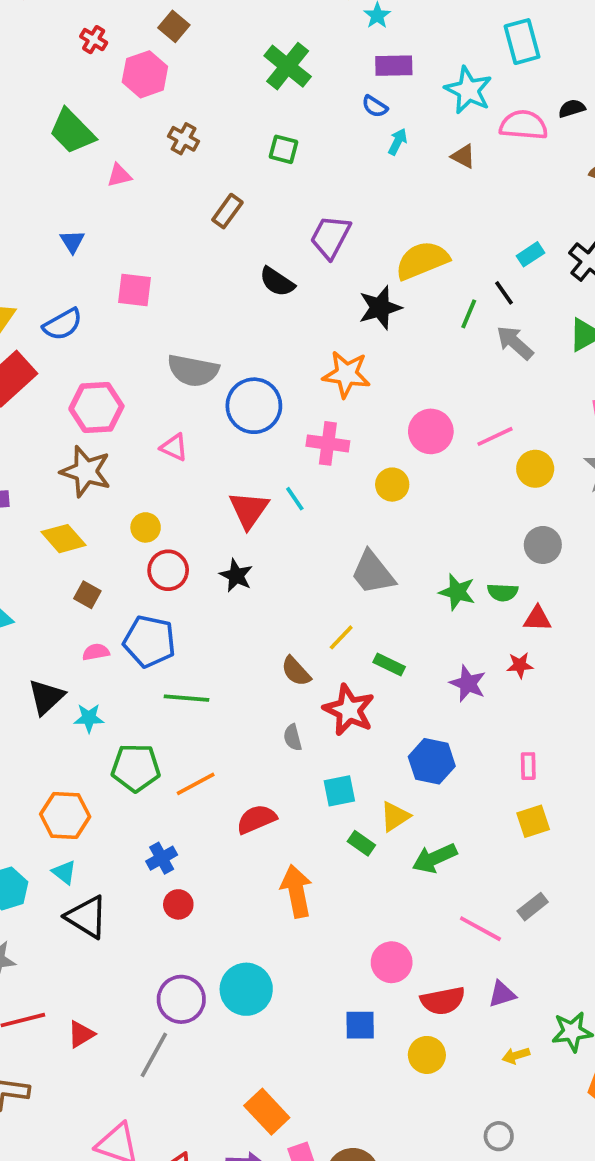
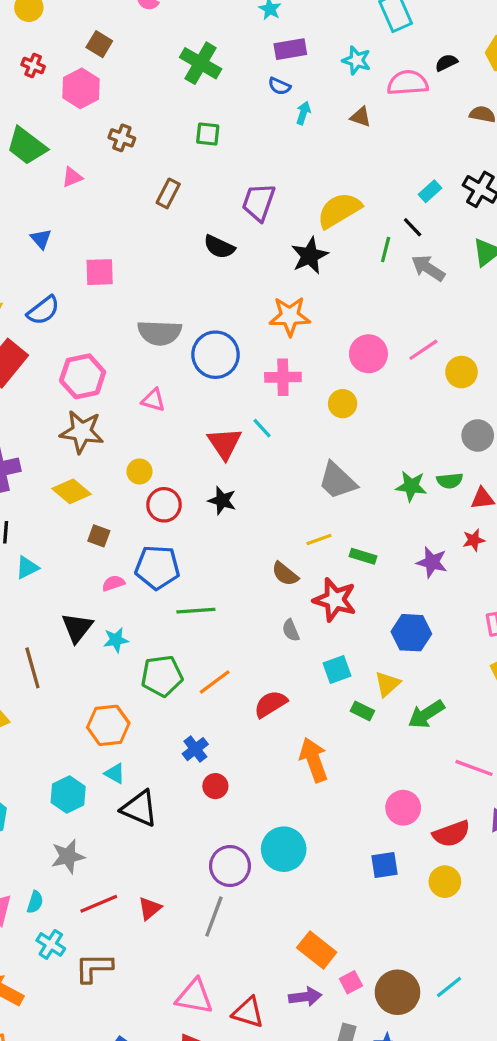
cyan star: (468, 90) -> (357, 60), size x0.7
yellow line: (341, 637) -> (319, 540), turned 35

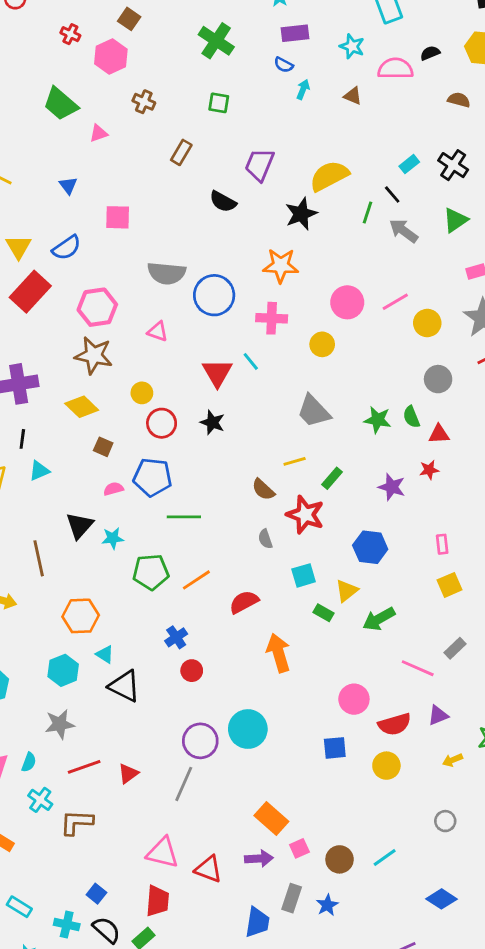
green semicircle: (450, 481) -> (411, 417), turned 70
green rectangle: (363, 556) -> (332, 478), turned -70
orange hexagon: (108, 725) -> (81, 616), moved
brown circle: (397, 992) -> (340, 859), size x0.7

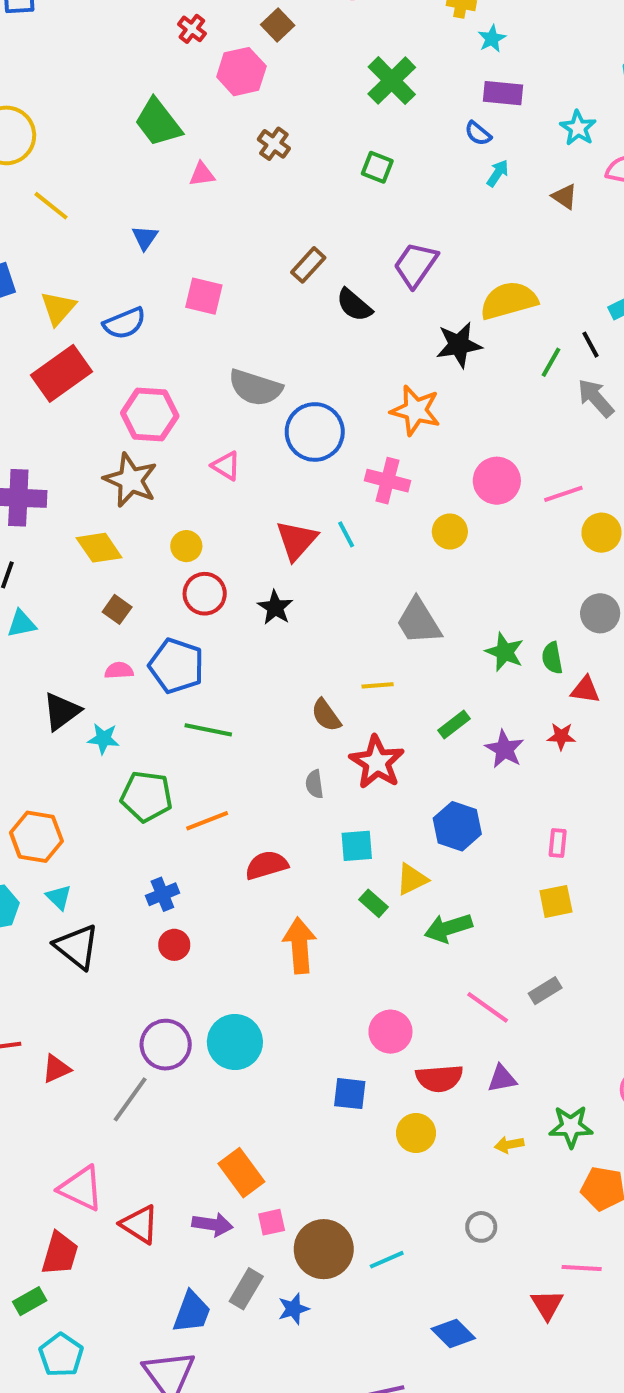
brown rectangle: (181, 152) -> (308, 265), moved
green rectangle: (332, 478) -> (454, 724), moved
brown circle: (340, 859) -> (324, 1249), size x1.5

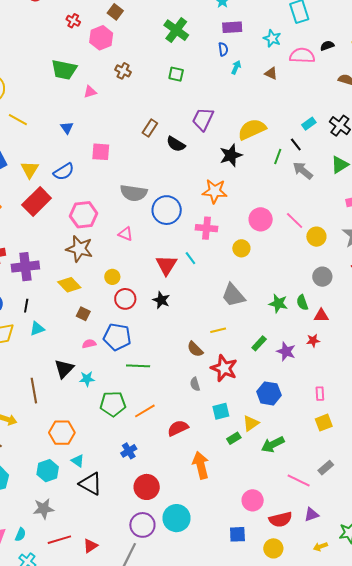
green trapezoid: (158, 122) -> (64, 70), turned -32
blue semicircle: (478, 133) -> (223, 49), turned -128
pink line: (563, 494) -> (295, 221), turned 72
green rectangle: (373, 903) -> (234, 438), turned -64
red circle: (174, 945) -> (147, 487), moved, size x1.6

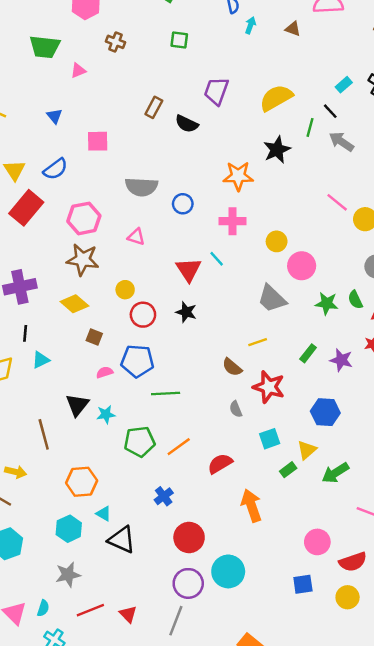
black star: (231, 155) -> (277, 150), moved
blue circle: (167, 210) -> (183, 204), size x0.6
pink circle: (261, 219) -> (302, 266), moved
red triangle: (90, 546) -> (128, 614), turned -35

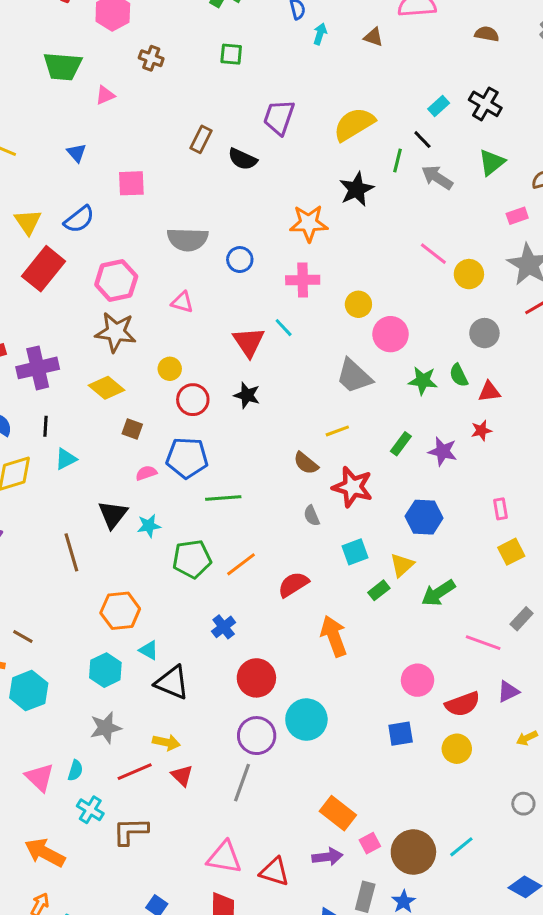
yellow arrow: (16, 472) -> (166, 742), moved

